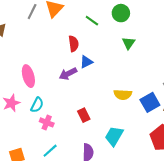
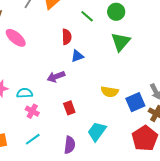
green triangle: (129, 43) -> (121, 42), size x1.5
purple arrow: (68, 74) -> (56, 77), moved
pink ellipse: (28, 76) -> (16, 38), moved, turned -40
cyan semicircle: (37, 105) -> (25, 93), turned -126

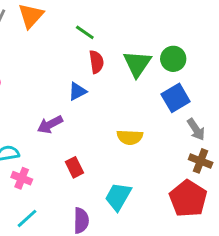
green circle: (116, 12) -> (173, 59), moved
red semicircle: (67, 37) -> (96, 62), moved
blue square: (135, 102) -> (176, 98), moved

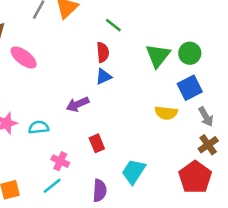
red semicircle: (96, 62) -> (103, 52), moved
yellow semicircle: (130, 137) -> (166, 113), moved
brown cross: (201, 161) -> (208, 145), turned 30
pink cross: (22, 178) -> (60, 161), moved

